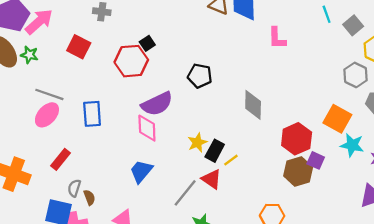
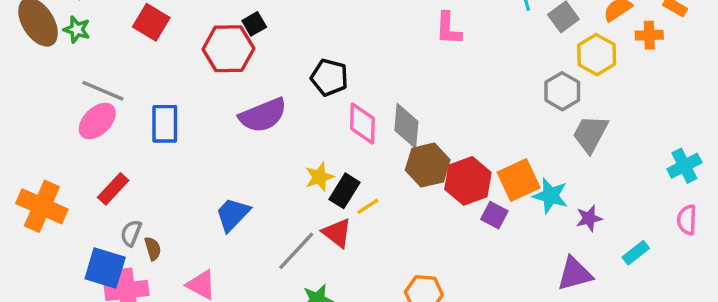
orange square: (337, 119) -> (519, 180), moved, turned 32
pink diamond: (147, 128) -> (362, 124), moved
brown hexagon: (298, 171) -> (428, 165), moved

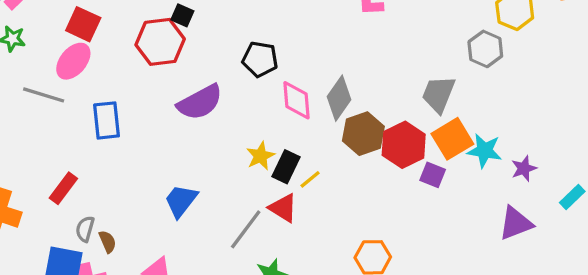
black square: (254, 24) -> (182, 15), turned -30
pink ellipse: (97, 121) -> (73, 61), moved
gray diamond: (406, 126) -> (339, 98), turned 36
gray trapezoid: (590, 134) -> (439, 94), moved

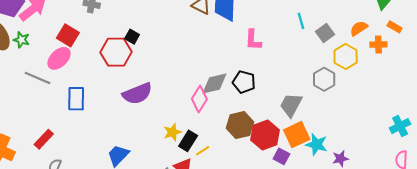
black pentagon: (260, 59) -> (244, 82), moved
gray diamond: (339, 98) -> (214, 83), moved, turned 36
pink diamond: (296, 100) -> (199, 99), turned 30

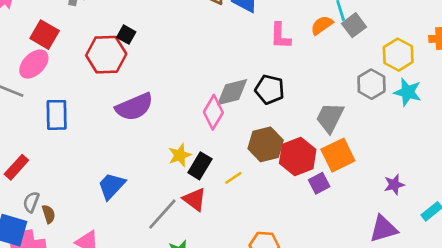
orange semicircle: (359, 28) -> (322, 25), moved
gray square: (325, 33) -> (354, 25), moved
cyan star: (316, 144) -> (408, 92), moved
yellow line: (203, 151) -> (233, 178), moved
purple square: (281, 156) -> (319, 183), turned 35

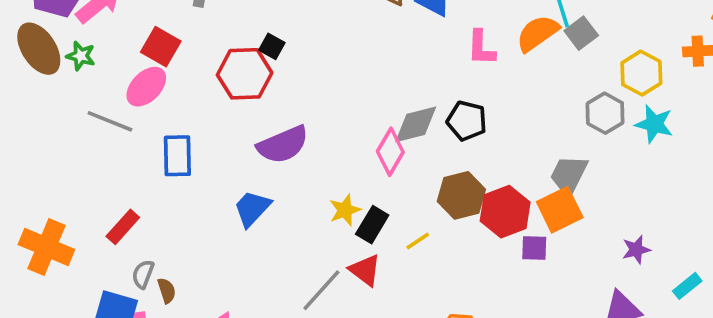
orange semicircle: (322, 25) -> (538, 33), size x1.4
gray trapezoid: (330, 118) -> (569, 175), moved
purple square: (319, 183) -> (534, 248), turned 30
blue trapezoid: (112, 186) -> (252, 208), moved

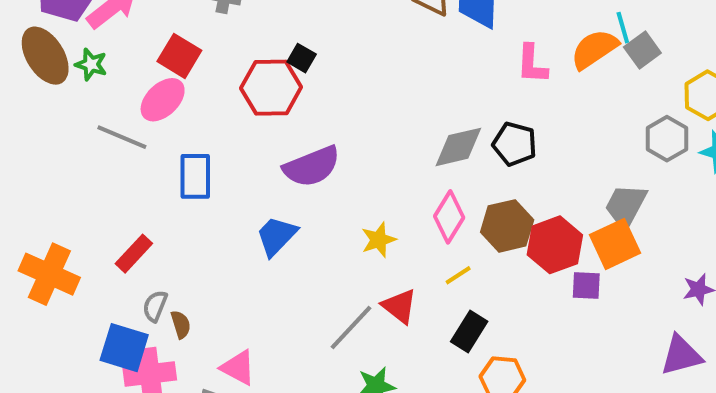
pink diamond: (390, 152) -> (449, 217), moved
black rectangle: (372, 225) -> (469, 332), moved

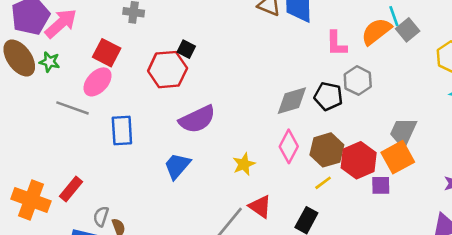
gray hexagon: (667, 139) -> (358, 81), moved
red rectangle: (134, 254) -> (71, 189), moved
yellow line: (458, 275) -> (323, 183), moved

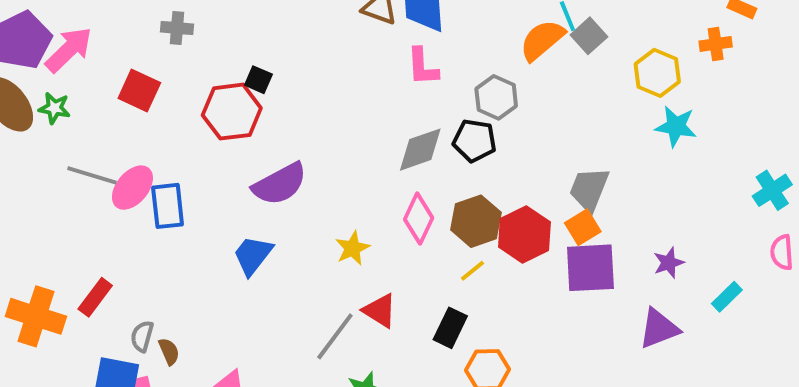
pink L-shape: (336, 44) -> (423, 67), moved
gray hexagon: (358, 81) -> (496, 97), moved
pink ellipse: (98, 82) -> (132, 188), moved
orange square: (398, 157) -> (583, 227), size x0.7
purple square: (381, 185) -> (590, 268), moved, size x1.8

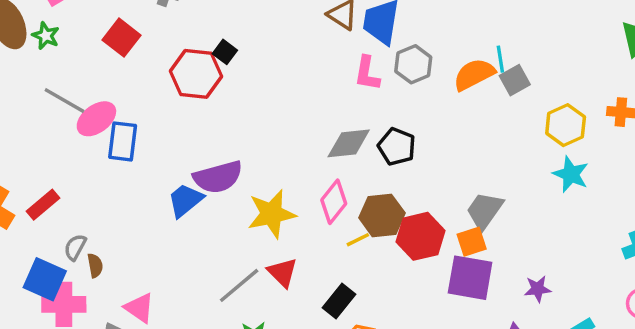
gray hexagon: (496, 97) -> (413, 64), moved
purple semicircle: (280, 184) -> (218, 177), moved
yellow star: (352, 248) -> (272, 214), size x1.6
yellow line: (473, 271) -> (358, 240), moved

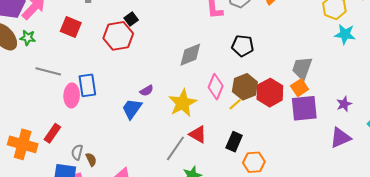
black square: (225, 52) -> (131, 19), turned 32
pink ellipse: (96, 119) -> (72, 95), moved, turned -35
gray diamond: (349, 143) -> (190, 55), moved
purple semicircle: (218, 177) -> (147, 91), size x0.5

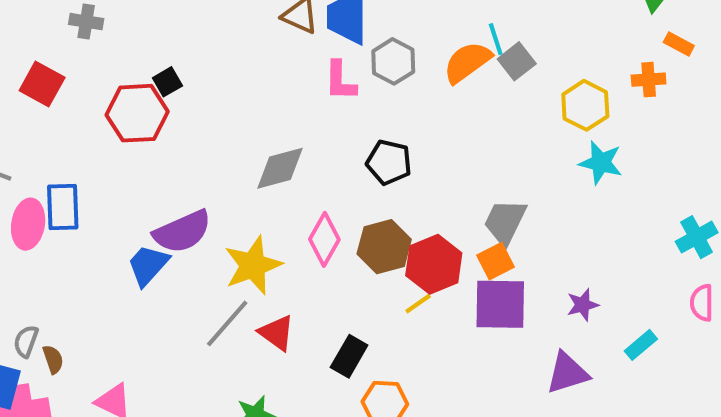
purple semicircle: (147, 91) -> (182, 232), size x2.0
yellow line: (235, 104) -> (418, 304), moved
gray line: (175, 148) -> (227, 323), moved

